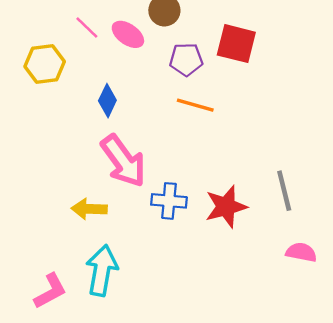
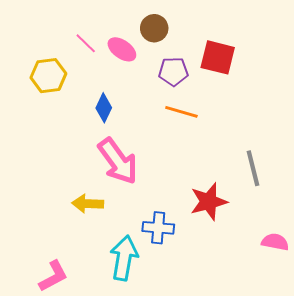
gray line: (284, 191) -> (253, 168), moved
blue cross: (169, 201) -> (158, 228), moved
cyan arrow: (102, 270) -> (124, 258), moved

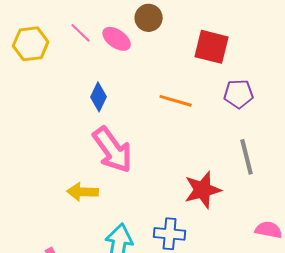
purple pentagon: (173, 72) -> (239, 94), moved
yellow hexagon: (48, 76) -> (31, 44), moved
blue cross: (158, 228) -> (170, 234), moved

